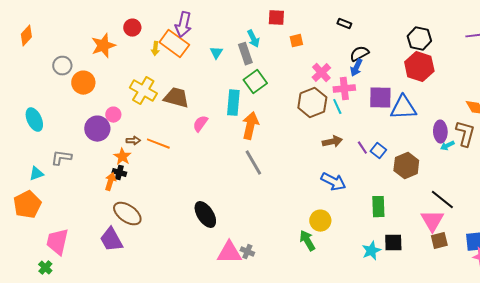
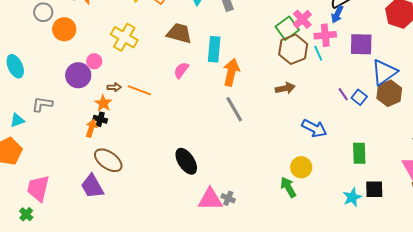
green square: (255, 82) -> (287, 28), moved
brown trapezoid: (176, 98) -> (179, 33), moved
blue triangle: (403, 108) -> (384, 72), moved, turned -32
brown arrow: (332, 142) -> (285, 88), moved
brown hexagon: (406, 166) -> (389, 93), moved

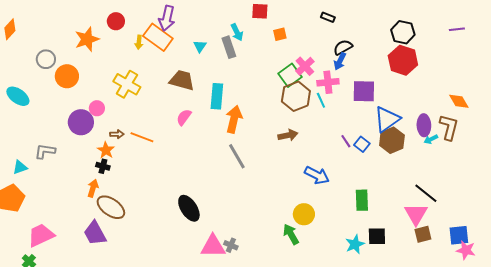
cyan ellipse: (15, 66) -> (18, 96), moved, turned -30
orange arrow: (91, 128) -> (93, 188), moved
pink trapezoid: (38, 188) -> (41, 235), turned 52

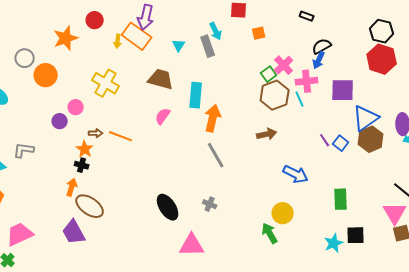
green square: (290, 75) -> (269, 74), size x0.7
purple circle: (81, 122) -> (60, 121), size x0.6
gray cross: (231, 245) -> (210, 204), moved

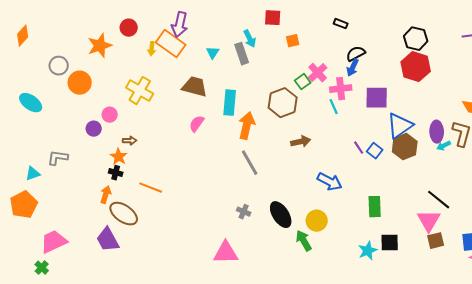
brown hexagon: (275, 95) -> (283, 103), moved
orange line: (121, 136) -> (151, 188), moved
black ellipse: (168, 207) -> (281, 215), moved

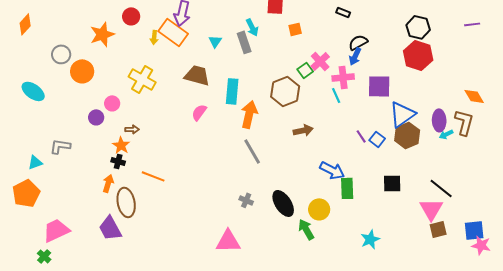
green rectangle: (375, 207) -> (347, 188), moved
brown ellipse: (124, 214) -> (126, 202), turned 44
black square: (390, 243) -> (392, 183), moved

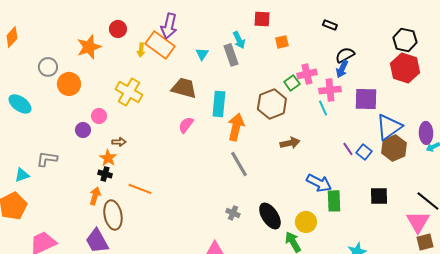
pink cross: (320, 61) -> (307, 74), turned 30

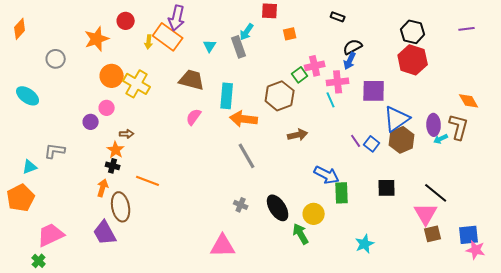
cyan arrow: (239, 40) -> (247, 32), turned 60
orange circle: (69, 84) -> (112, 76), moved
orange arrow: (236, 127) -> (244, 119), turned -96

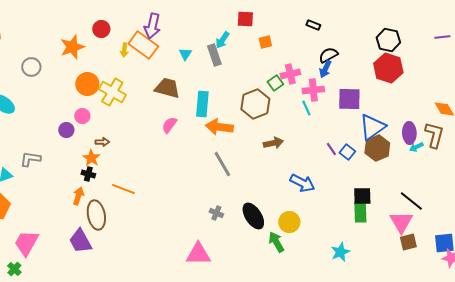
green rectangle: (342, 193) -> (360, 212), moved
pink trapezoid: (51, 235) -> (26, 243), turned -36

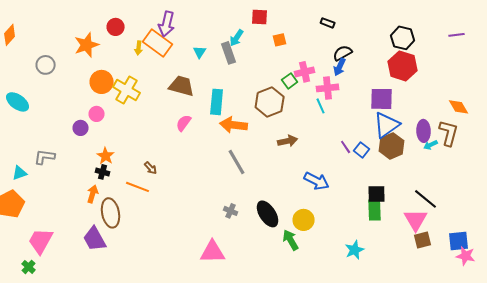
purple square: (349, 99) -> (382, 99), moved
brown arrow: (102, 142) -> (151, 168), moved, turned 48

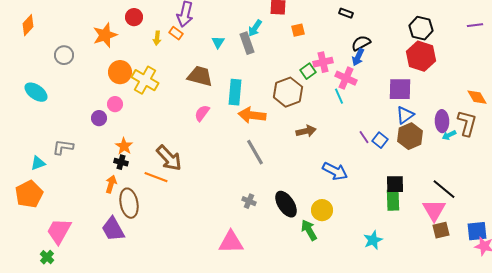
orange rectangle: (158, 43) -> (176, 33), size x0.5
pink cross: (328, 88) -> (346, 78), turned 30
blue triangle: (387, 125) -> (405, 115), size x0.7
brown arrow: (151, 168) -> (169, 158), size x2.0

